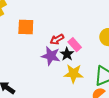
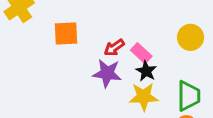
black star: (67, 54) -> (146, 71), moved

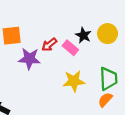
black star: (146, 71) -> (83, 35), moved
purple star: (107, 73) -> (29, 59), moved

